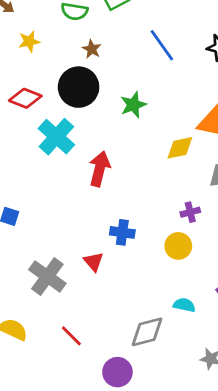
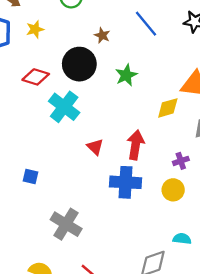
brown star: (92, 49) -> (102, 35), moved
red arrow: (100, 169) -> (136, 145), moved
blue cross: (122, 232) -> (126, 182), size x1.5
red triangle: (94, 262) -> (95, 147), moved

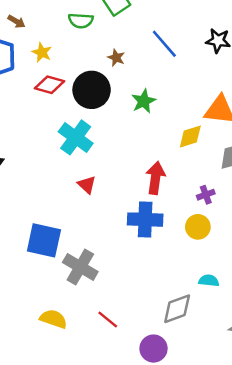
yellow star: (35, 29) -> (42, 52), turned -30
red diamond: (36, 77) -> (49, 85), moved
red triangle: (95, 147) -> (87, 185), moved
blue square: (30, 177) -> (44, 240), moved, size x2.0

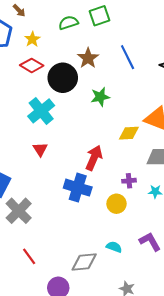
green semicircle: (81, 21) -> (68, 23), turned 144
brown star: (116, 58) -> (88, 58), size x1.5

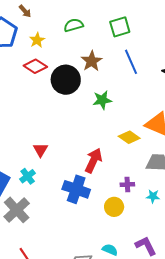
green square: (99, 16) -> (120, 27), moved
cyan cross: (41, 111) -> (28, 176), moved, size x0.6
yellow diamond: (129, 133) -> (129, 137), turned 35

